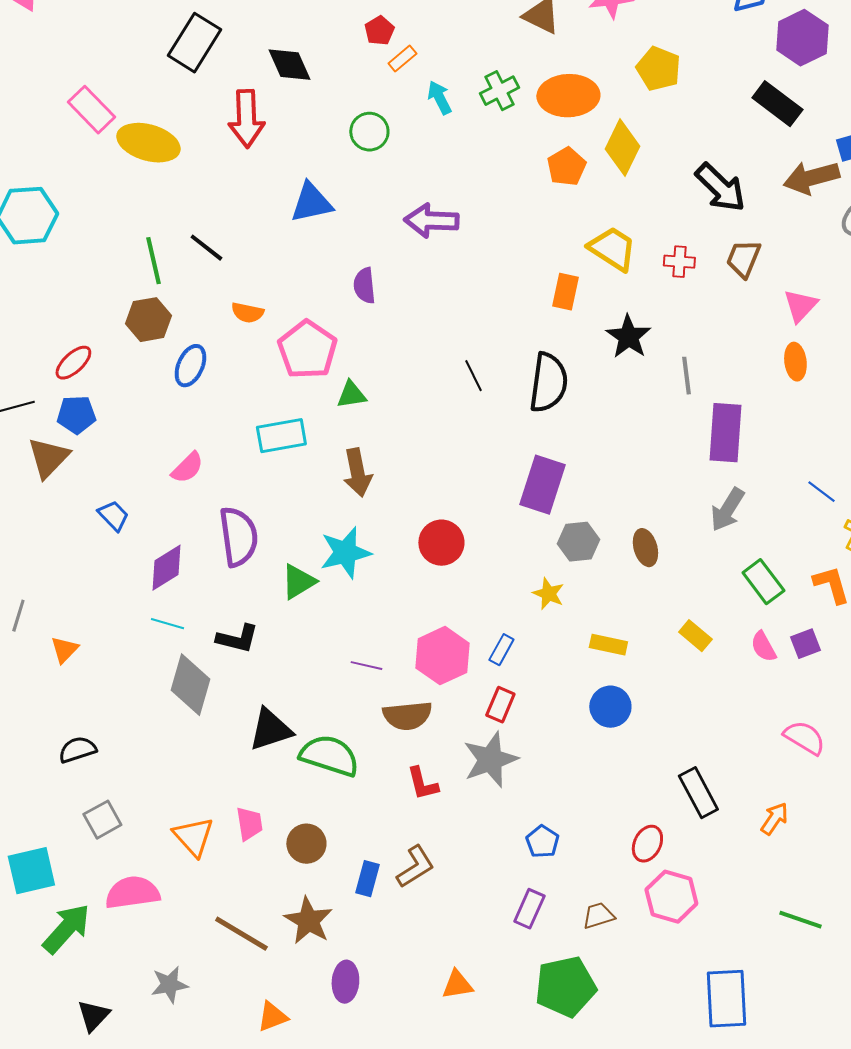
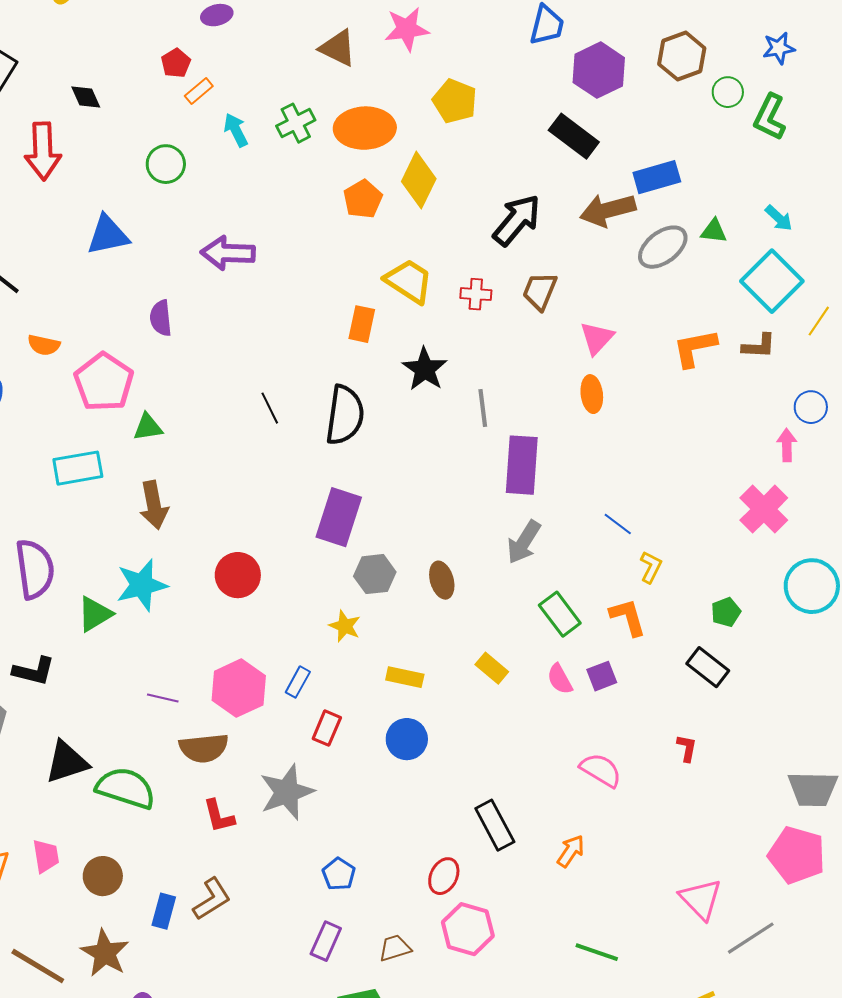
black diamond: (289, 65) -> (86, 97), size x0.7
black arrow: (720, 188) -> (517, 220), turned -94
red rectangle: (500, 705) -> (327, 728), moved

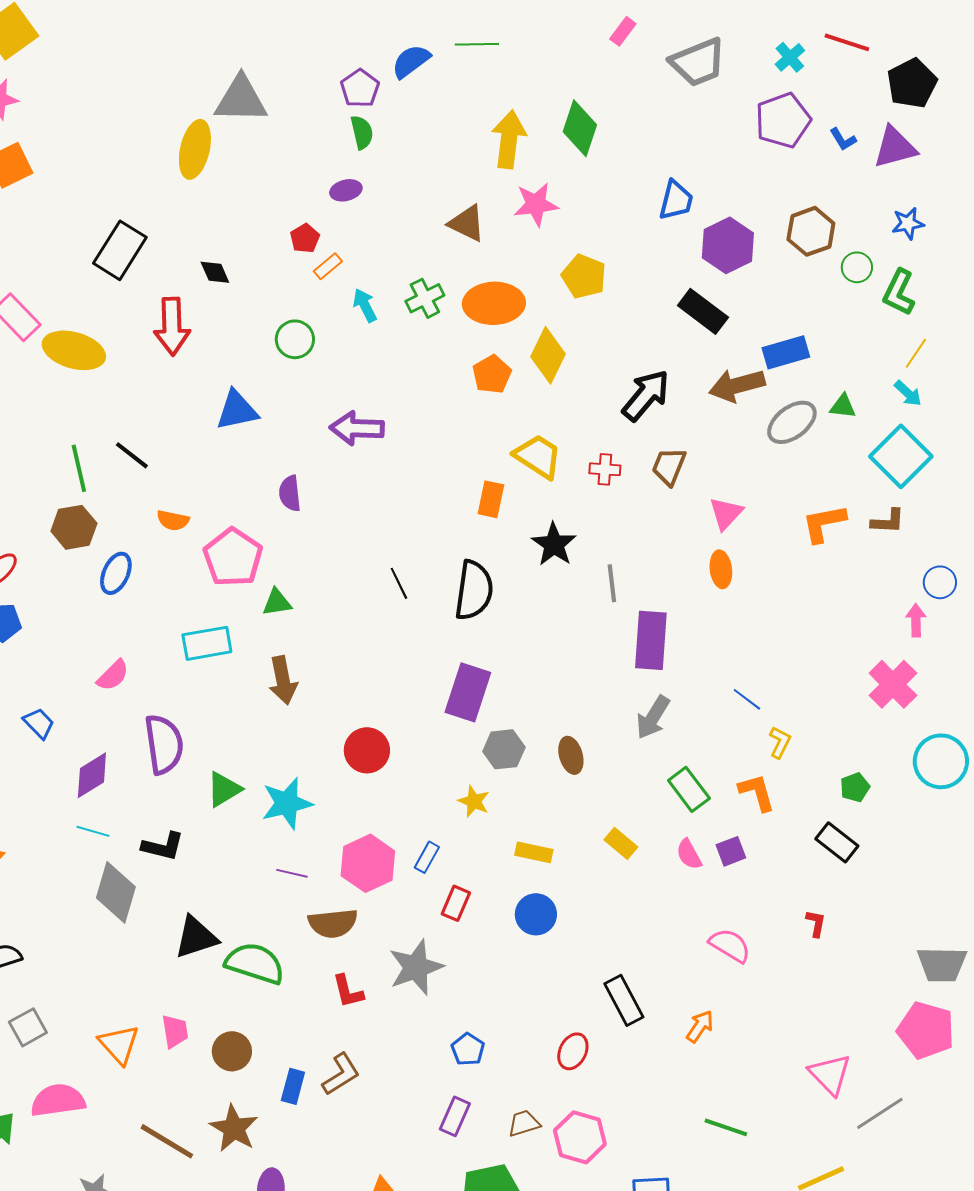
yellow line: (819, 321) -> (916, 353), moved
cyan star: (142, 585) -> (287, 803), moved
pink hexagon: (468, 929) -> (580, 1137), moved

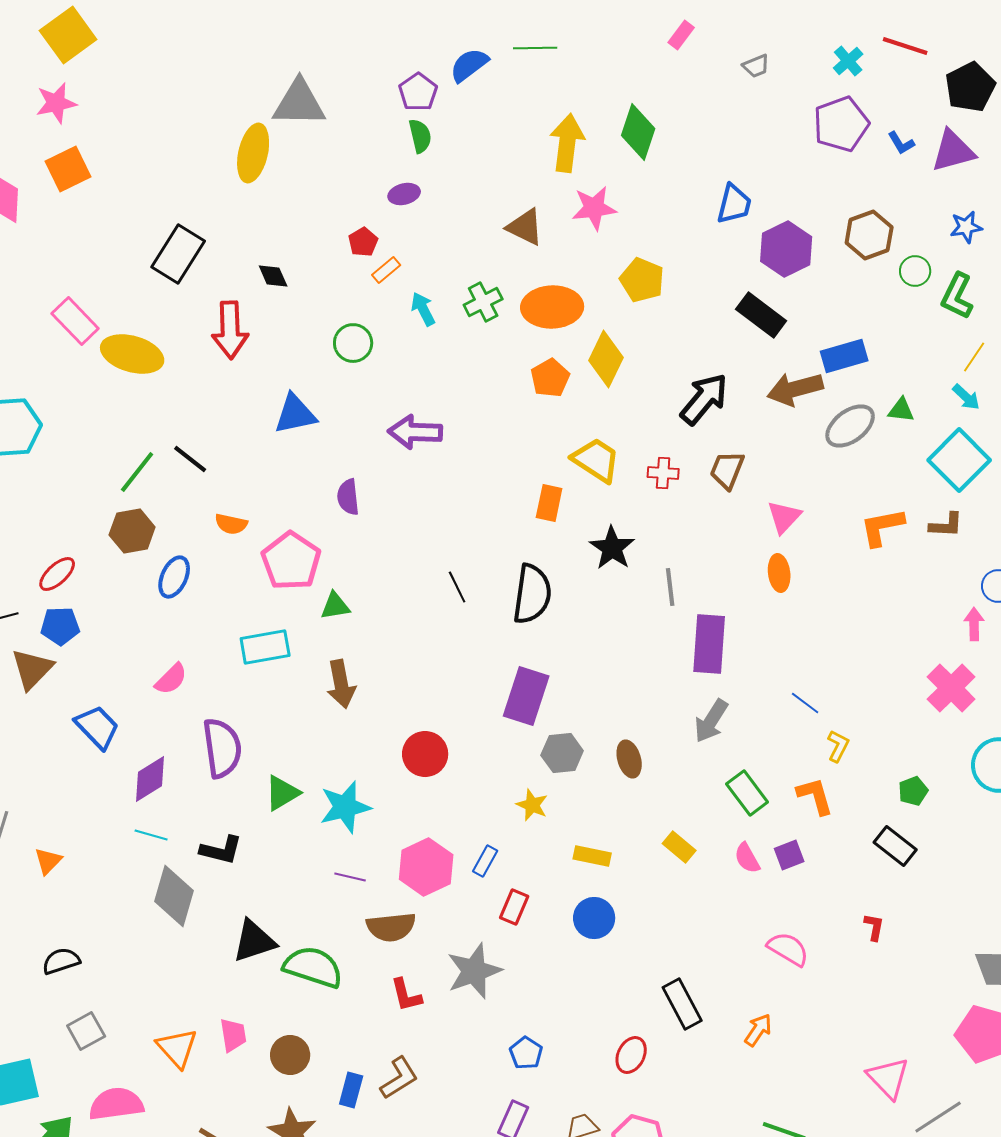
gray trapezoid: (698, 62) -> (756, 66), size x0.5
green line: (79, 468) -> (137, 472), turned 51
blue trapezoid: (39, 723) -> (97, 727), size x1.4

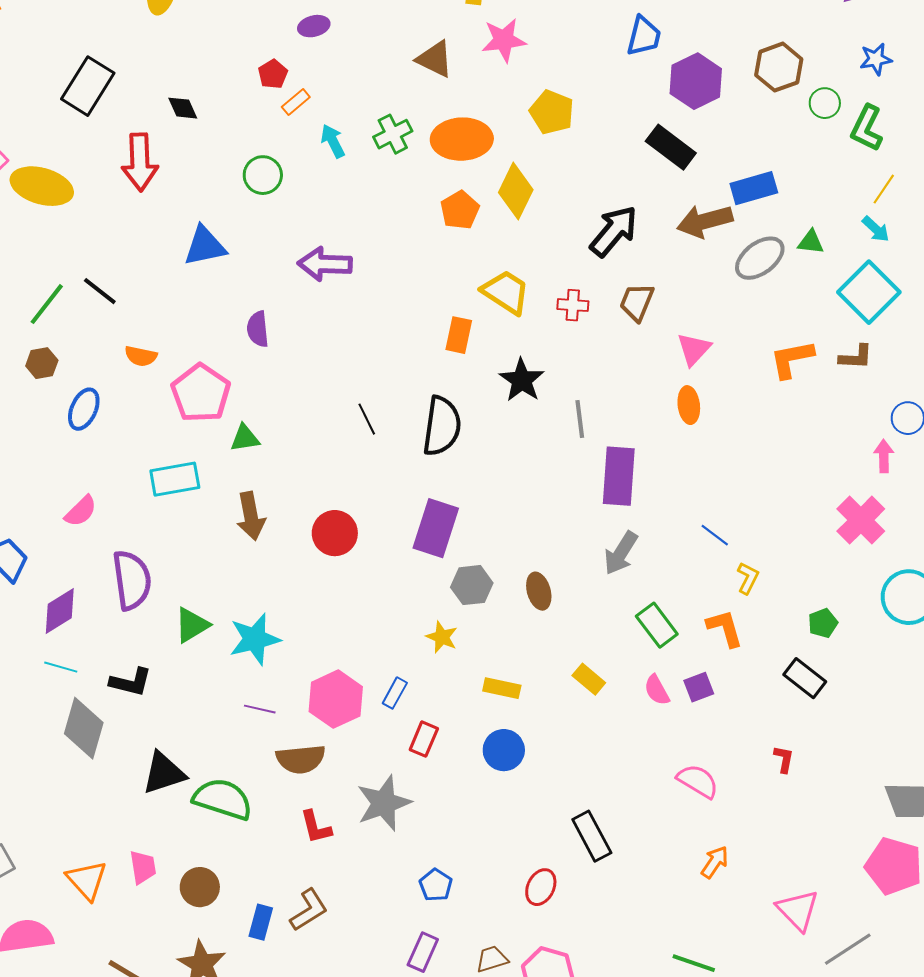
brown hexagon: (132, 531) -> (42, 363), size x0.7
red circle: (425, 754) -> (335, 533), moved
orange arrow: (758, 1030) -> (715, 862), moved

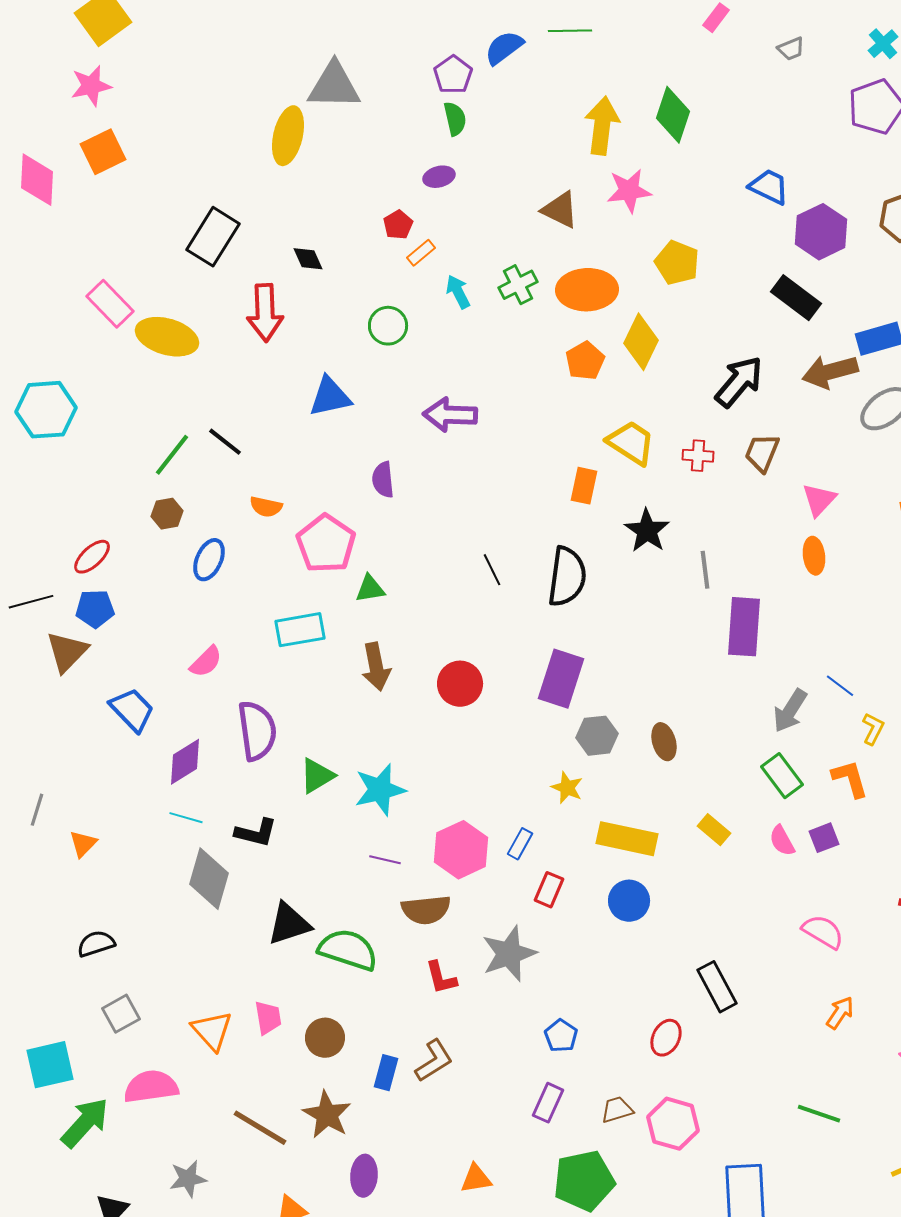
blue trapezoid: (644, 36) -> (769, 187), turned -78
gray arrow: (621, 553) -> (790, 711), moved
yellow rectangle: (502, 688) -> (627, 839), size x1.6

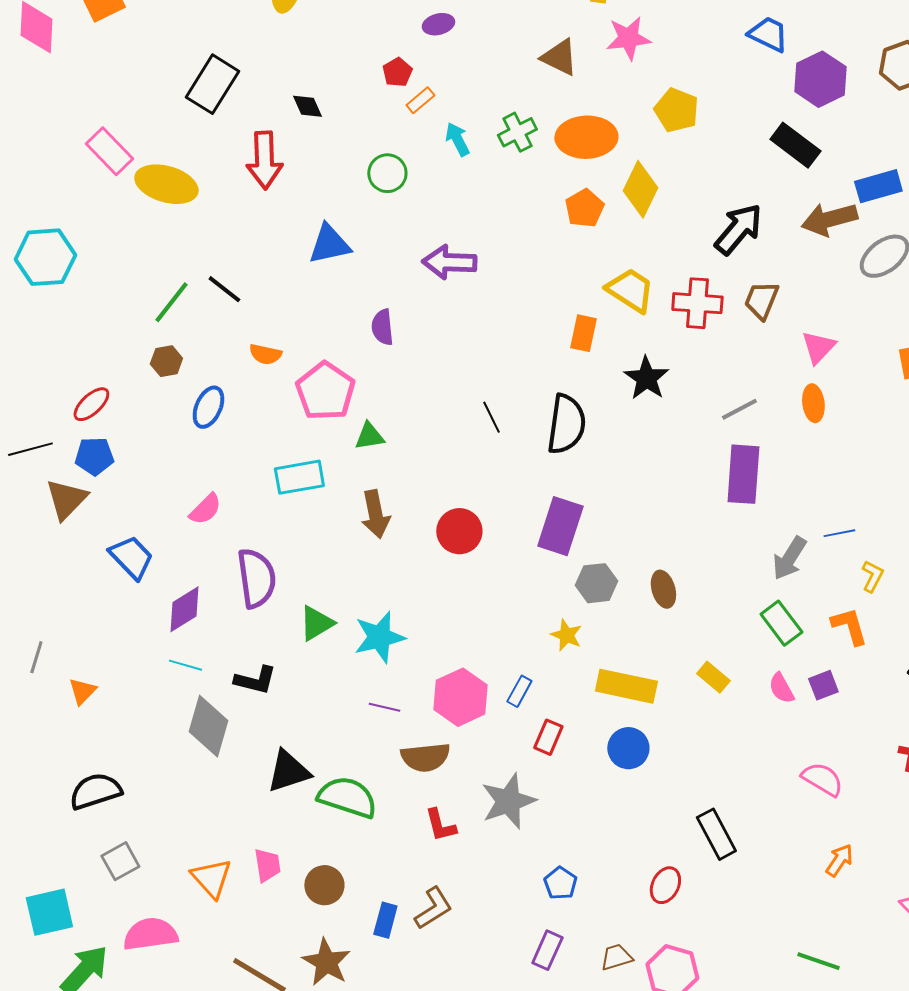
red cross: (698, 456) -> (697, 303), size x1.6
gray line: (705, 570) -> (739, 409), moved, turned 69
blue line: (840, 686) -> (839, 533), turned -48
black semicircle: (96, 944) -> (95, 791), size x1.4

